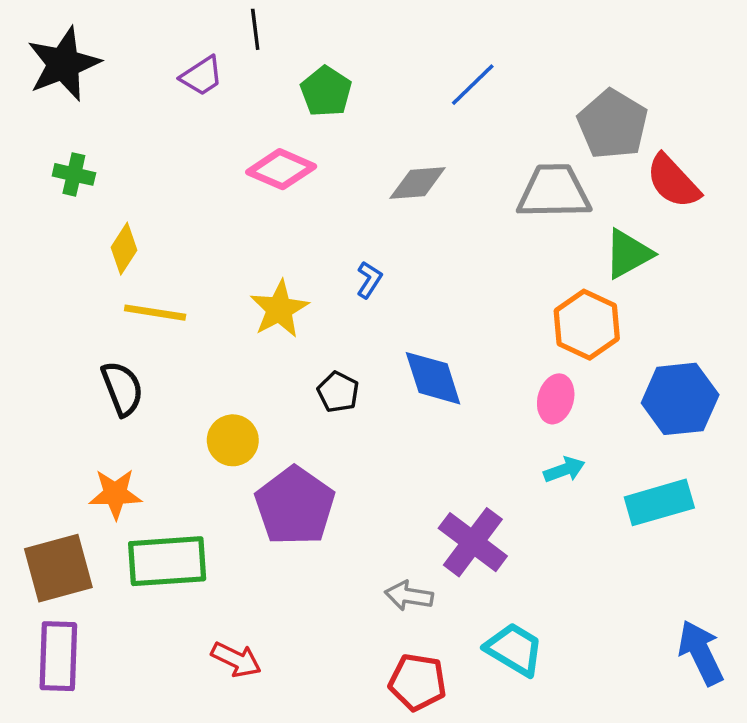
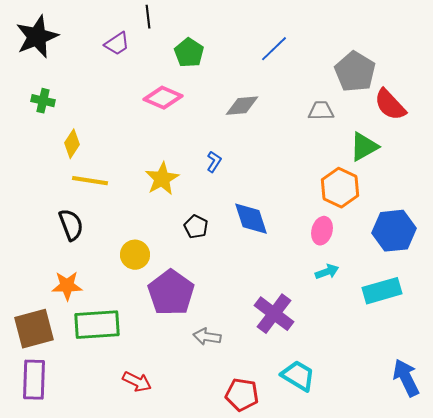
gray trapezoid: (554, 192) -> (321, 111), size x0.6
gray arrow: (409, 596) -> (207, 337), moved

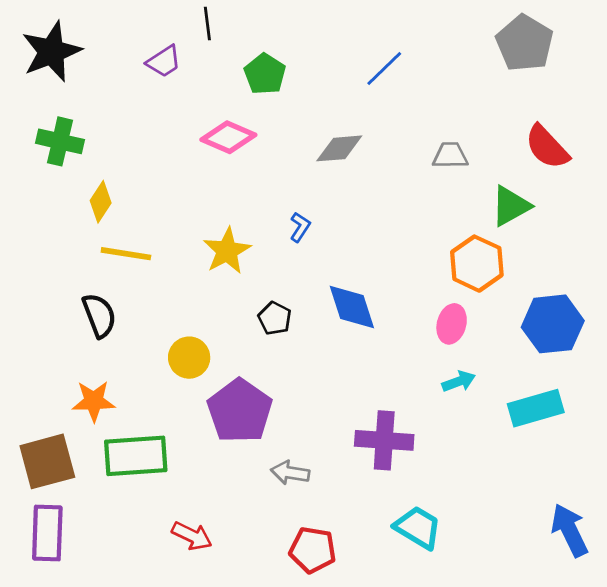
gray pentagon: (355, 72) -> (525, 43), moved
green cross: (43, 101) -> (60, 141), size x1.4
purple cross: (274, 314) -> (384, 440), turned -33
red pentagon: (242, 395) -> (313, 550), moved

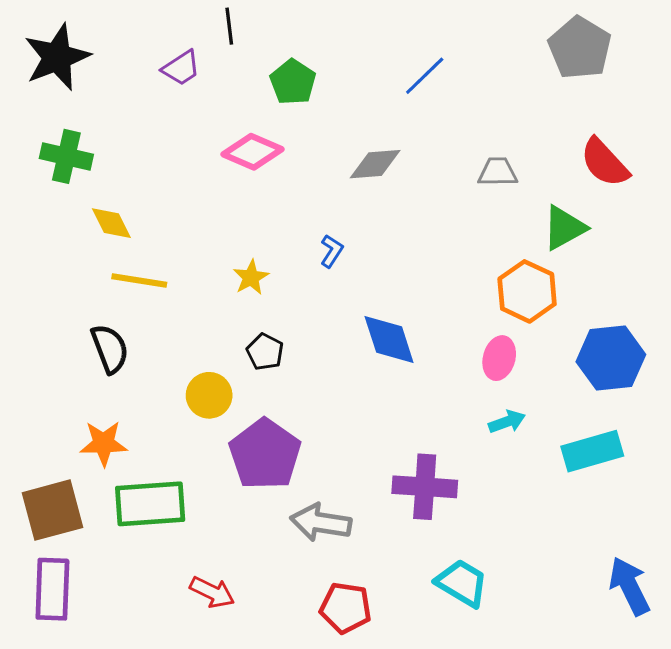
yellow diamond: (101, 202) -> (111, 223), turned -60
yellow star: (227, 251) -> (251, 277), size x0.7
black pentagon: (275, 318) -> (265, 352), moved
gray arrow: (290, 473) -> (321, 522), size x1.4

